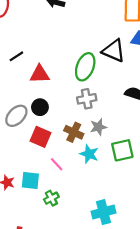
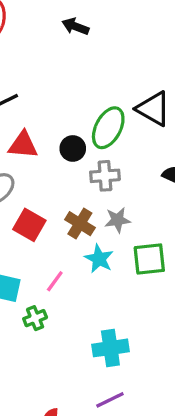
red triangle: (40, 74) -> (23, 145), moved
black circle: (40, 107) -> (73, 148), moved
pink line: (57, 164) -> (55, 281), moved, turned 72

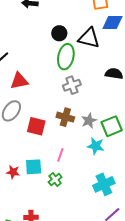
black circle: (73, 148) -> (59, 33), moved
gray star: (117, 220) -> (89, 121), moved
cyan star: (99, 259) -> (96, 146), moved

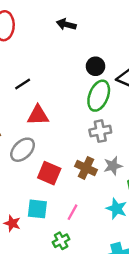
gray star: (89, 121) -> (113, 166), moved
cyan square: (34, 167) -> (37, 209), moved

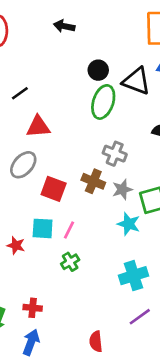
gray cross: (100, 131) -> (115, 154), moved, turned 35
gray star: (113, 166) -> (122, 189), moved
pink line: (72, 212) -> (69, 230), moved

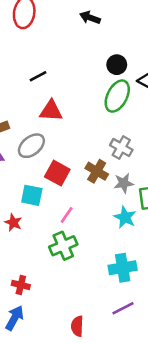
cyan square: (43, 228) -> (32, 195), moved
green cross: (70, 262) -> (63, 246), size x1.5

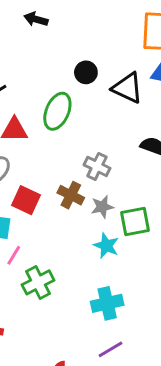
black arrow: (90, 18) -> (36, 19), moved
green ellipse: (117, 96) -> (57, 111), moved
pink line: (67, 215) -> (14, 255), moved

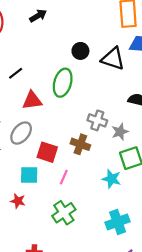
black arrow: (36, 19) -> (38, 16), turned 140
gray star: (102, 207) -> (120, 132), moved
pink line: (14, 255) -> (64, 177), moved

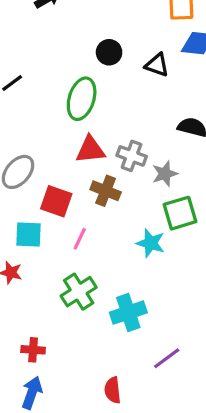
black triangle: (113, 59) -> (157, 65), size x0.7
red triangle: (32, 100) -> (90, 150), moved
cyan cross: (118, 222) -> (128, 313), moved

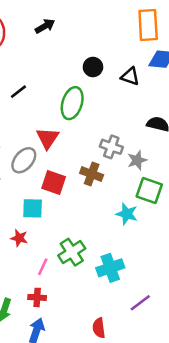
red triangle: (90, 150) -> (47, 138), moved, turned -50
green square: (180, 213) -> (149, 191), turned 36
pink line: (80, 239) -> (43, 267), moved

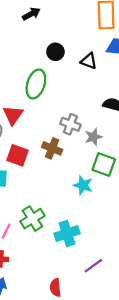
black arrow: (45, 26) -> (31, 14), moved

